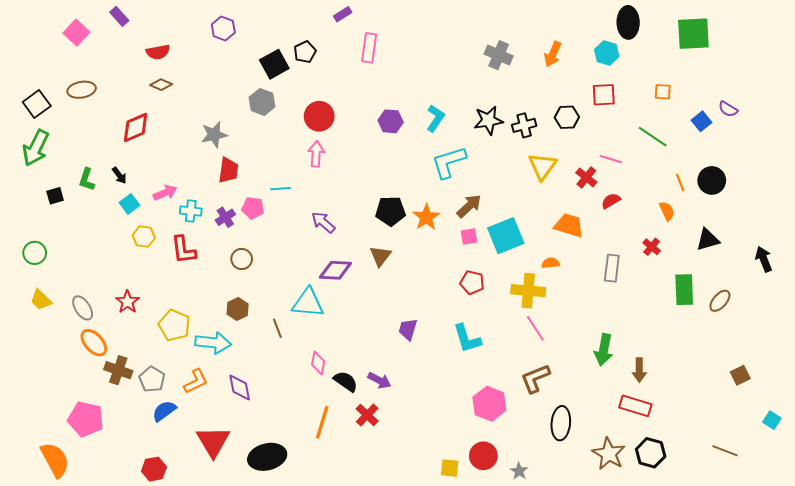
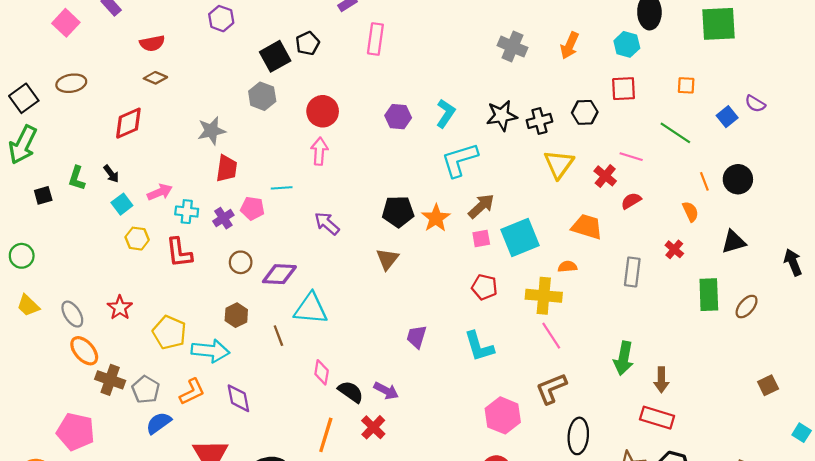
purple diamond: (335, 270) -> (279, 274), moved

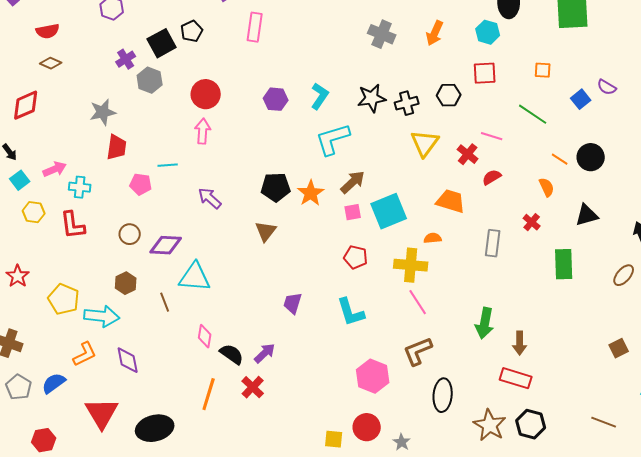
orange line: (704, 181) -> (560, 159), turned -36
purple cross: (223, 218) -> (126, 59), moved
brown ellipse: (747, 307) -> (624, 275), moved
gray pentagon: (146, 390) -> (19, 387), moved
purple arrow: (386, 391) -> (265, 353), turned -70

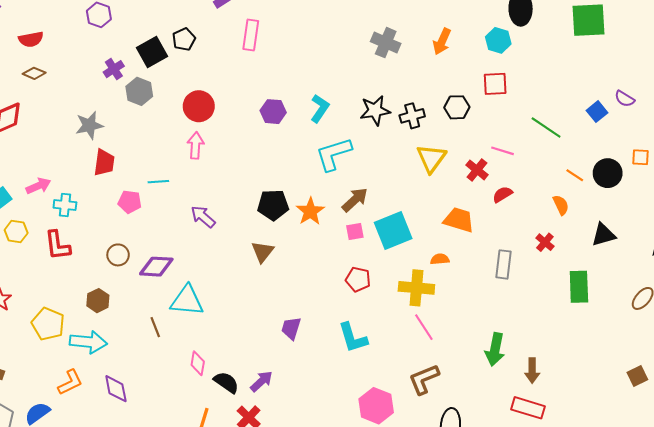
orange square: (543, 70) -> (641, 157), moved
brown hexagon: (126, 283) -> (98, 301), moved

